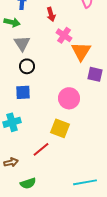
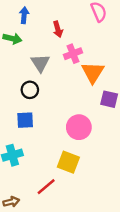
pink cross: (64, 35) -> (73, 54), turned 35
gray triangle: (22, 43) -> (40, 63), moved

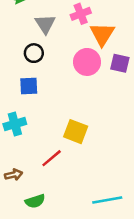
pink circle: (79, 127) -> (87, 62), moved

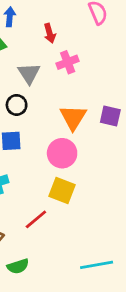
orange triangle: (102, 34) -> (73, 117), moved
pink circle: (87, 62) -> (62, 153), moved

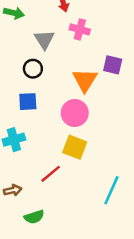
pink cross: (68, 62) -> (80, 29), turned 36
purple square: (110, 116) -> (113, 65), moved
cyan line: (97, 265) -> (111, 190), moved, turned -56

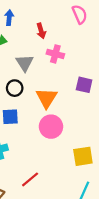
orange triangle: (85, 80) -> (47, 98), moved
yellow square: (75, 147) -> (83, 156), moved, turned -30

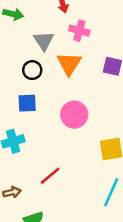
orange triangle: (47, 98) -> (69, 64), moved

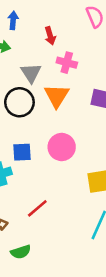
black circle: (32, 70) -> (19, 102), size x1.5
blue square: (27, 103) -> (22, 152), moved

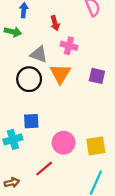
gray triangle: (31, 73) -> (39, 54), turned -36
pink circle: (62, 147) -> (64, 143), moved

